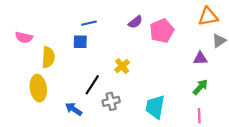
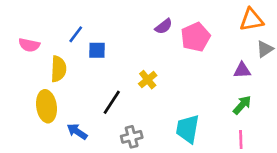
blue line: (89, 23) -> (76, 34), moved, turned -40
gray cross: (111, 101) -> (132, 137), moved
blue arrow: (74, 109) -> (77, 132), moved

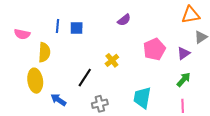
blue line: (76, 34) -> (57, 26), turned -32
pink pentagon: (196, 37) -> (154, 49), moved
blue square: (97, 50) -> (77, 28), moved
purple triangle: (242, 70) -> (184, 53), turned -32

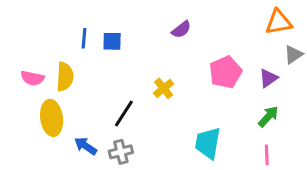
pink semicircle: (22, 34) -> (32, 78), moved
gray cross: (100, 104) -> (121, 152), moved

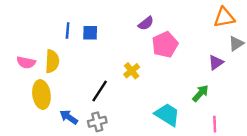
pink pentagon: (226, 72) -> (165, 45), moved
green arrow: (268, 116) -> (200, 93), moved
cyan trapezoid: (208, 143) -> (167, 115), turned 112

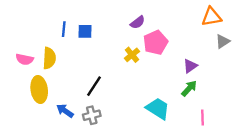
purple triangle: (216, 62) -> (190, 66), moved
yellow cross: (132, 71) -> (132, 55), moved

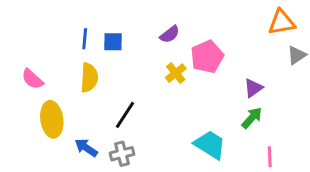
purple semicircle: (138, 22) -> (170, 34), moved
yellow semicircle: (49, 58) -> (89, 78), moved
pink semicircle: (25, 59) -> (32, 79), turned 30

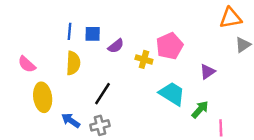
purple semicircle: (170, 34) -> (116, 46), moved
yellow cross: (176, 73) -> (144, 59), turned -35
green arrow: (252, 118) -> (200, 109), moved
cyan trapezoid: (210, 145) -> (172, 94), moved

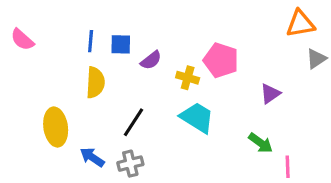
pink pentagon: (170, 46) -> (221, 60), turned -30
pink semicircle: (27, 64) -> (22, 40), moved
cyan trapezoid: (172, 94) -> (197, 117), moved
green arrow: (200, 109) -> (261, 143), turned 84

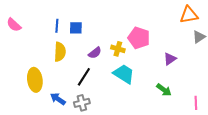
purple semicircle: (151, 60) -> (95, 53), moved
pink line: (288, 167) -> (196, 103), moved

